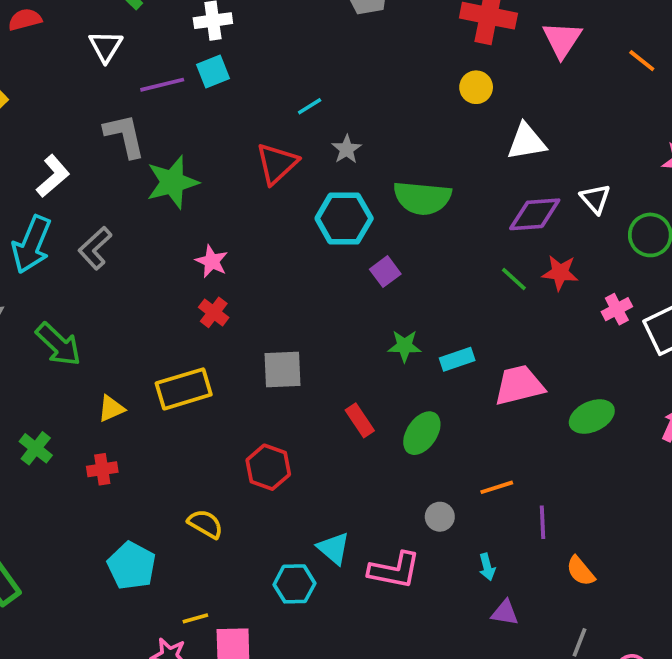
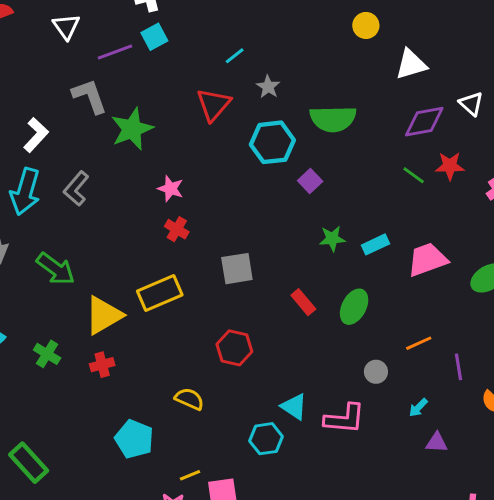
yellow triangle: (111, 409) -> (104, 315), size x1.8
cyan arrow: (487, 567) -> (418, 408), turned 66

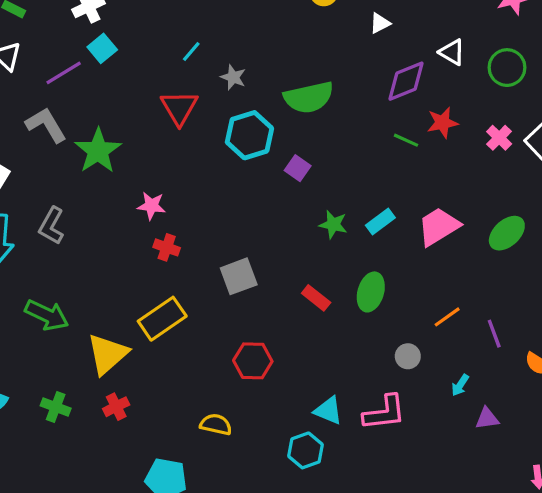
white triangle: (411, 64) -> (380, 23), size x0.6
green star: (332, 239) -> (333, 224), turned 30

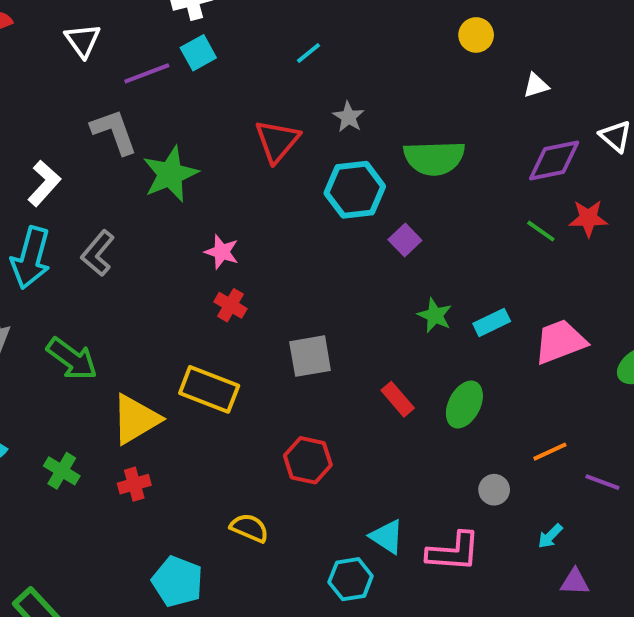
cyan line: (191, 52) -> (309, 53), moved
yellow rectangle: (162, 319) -> (209, 389), turned 45
purple line: (494, 334) -> (602, 482), turned -60

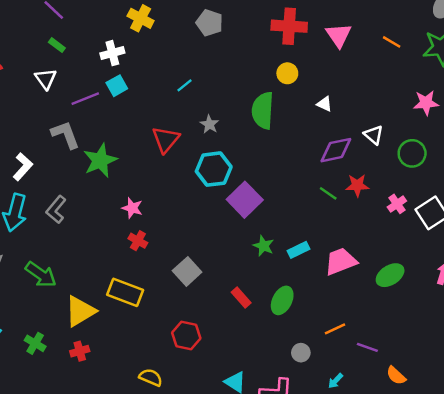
white triangle: (536, 85) -> (324, 104), turned 42
green semicircle: (434, 158) -> (263, 110), moved, turned 96
purple square: (405, 240) -> (245, 200), size x1.8
gray square: (310, 356) -> (187, 271), turned -32

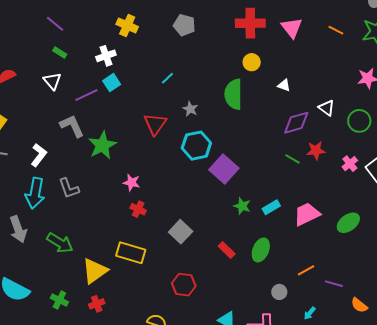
gray L-shape: (56, 209) -> (69, 188), turned -55

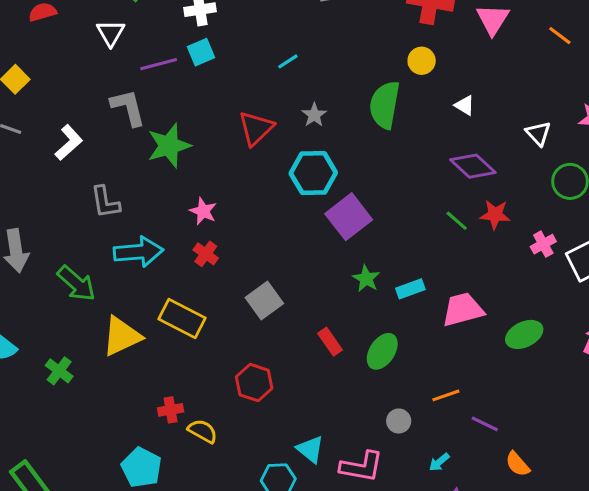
white triangle: (326, 108) -> (538, 133), moved
purple diamond: (296, 123) -> (473, 166), turned 48
cyan arrow: (35, 193) -> (138, 252), moved, turned -116
red cross: (97, 304) -> (171, 410), moved

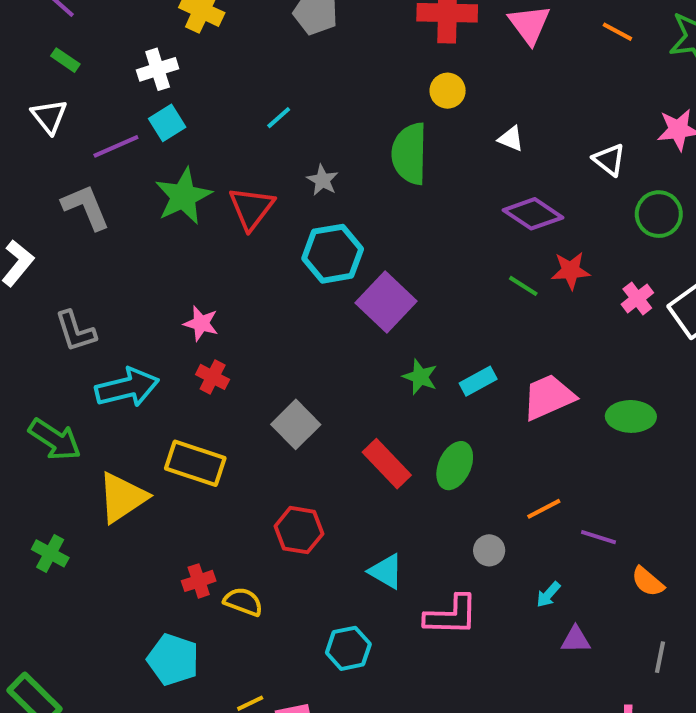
green star: (169, 146) -> (183, 196), moved
green ellipse: (524, 334) -> (631, 416), turned 36
red rectangle: (330, 342) -> (387, 464), size x1.4
cyan triangle: (310, 449) -> (386, 571), moved

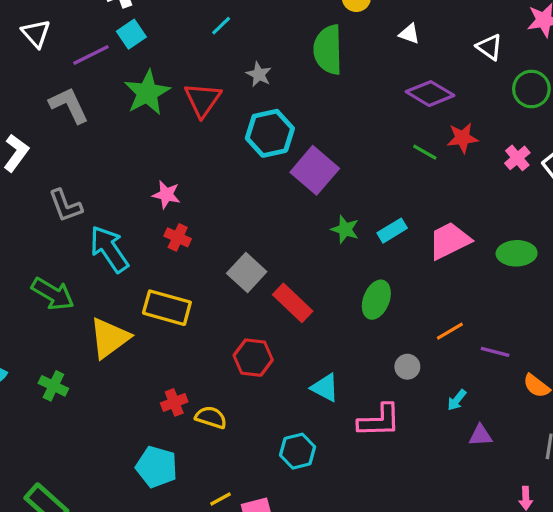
cyan arrow: (127, 388) -> (109, 249), turned -108
red rectangle: (387, 464) -> (293, 303), moved

